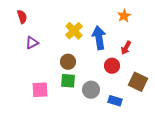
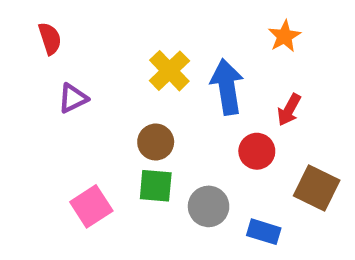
pink square: (40, 90) -> (91, 206), turned -30

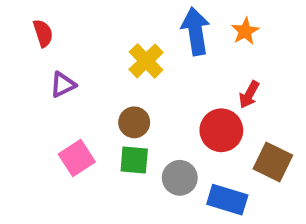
blue arrow: (227, 87) -> (196, 31), moved
red circle: (257, 151) -> (221, 130), size x1.4
pink square: (91, 206) -> (77, 158), moved
blue rectangle: (264, 232) -> (227, 200), size x1.4

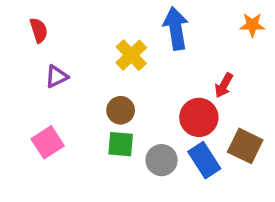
orange star: (245, 31) -> (252, 25), moved, turned 30
pink square: (77, 158) -> (48, 142), moved
blue rectangle: (227, 200) -> (204, 160), moved, turned 40

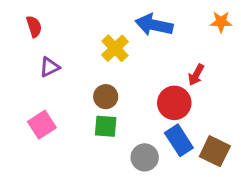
blue arrow: (176, 28) -> (154, 25), turned -69
brown square: (245, 146) -> (215, 151), moved
gray circle: (162, 160) -> (145, 157), moved

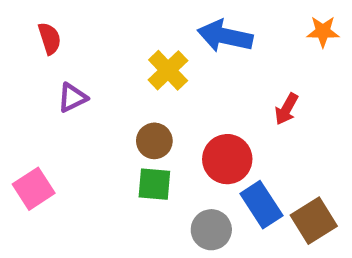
red circle: (174, 103) -> (227, 159), moved
pink square: (42, 125) -> (34, 189), moved
brown square: (215, 151) -> (314, 221), turned 32

